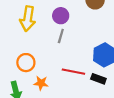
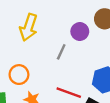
purple circle: (61, 16) -> (80, 32), moved

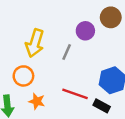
yellow arrow: (29, 27) -> (35, 43), moved

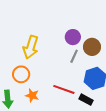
brown circle: (111, 17) -> (92, 47), moved
gray line: (67, 52) -> (74, 56), moved

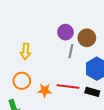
yellow arrow: (31, 47) -> (25, 51), size x0.7
orange star: (32, 95) -> (45, 90), moved

